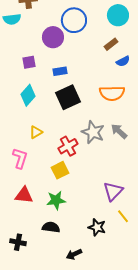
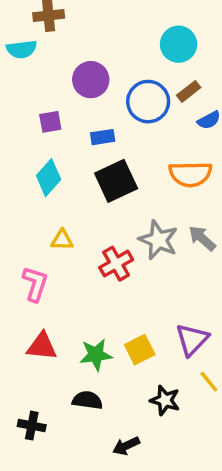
cyan circle: (118, 15) -> (179, 44), moved
blue circle: (74, 20) -> (148, 102), moved
yellow triangle: (36, 132) -> (62, 240), turned 32
yellow square: (60, 170) -> (140, 350), moved

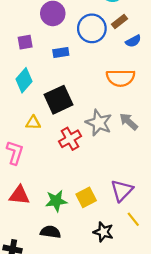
black square: (116, 181) -> (58, 100), moved

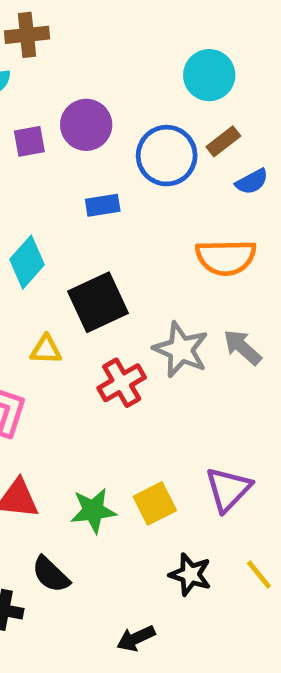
purple square: (25, 42) -> (29, 141), moved
yellow line: (133, 219) -> (259, 574), moved
black semicircle: (50, 232) -> (51, 574), moved, turned -144

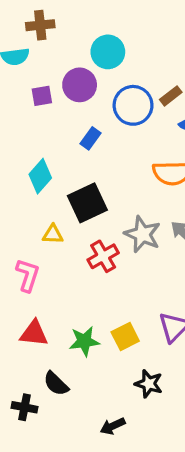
cyan circle: (209, 75) -> (108, 52), moved
blue rectangle: (103, 205) -> (91, 138), turned -45

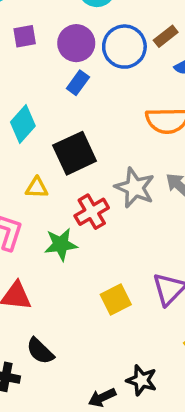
purple circle: (80, 85) -> (76, 43), moved
green star: (84, 341) -> (61, 244), moved
black star: (149, 384) -> (142, 380), moved

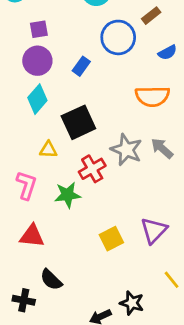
brown rectangle: (166, 36) -> (151, 16), moved
purple circle: (76, 43) -> (37, 61), moved

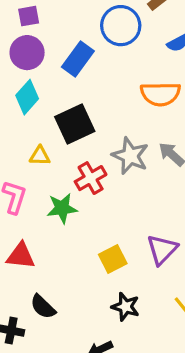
blue rectangle: (81, 66) -> (78, 59), size x1.5
black star: (132, 303) -> (125, 307), moved

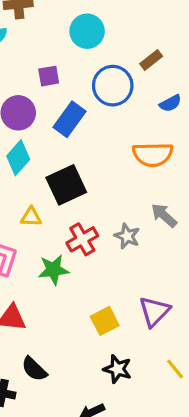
purple square: (29, 16) -> (49, 76), moved
gray star: (130, 156) -> (127, 236), moved, size x0.7

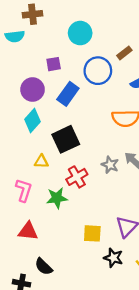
gray star: (127, 236) -> (110, 165), moved
yellow square: (105, 321) -> (92, 233), turned 30
black star: (118, 369) -> (113, 258), moved

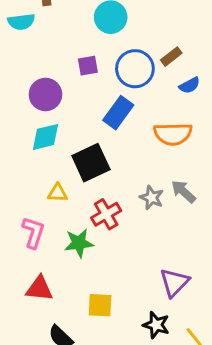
brown rectangle: (124, 53) -> (171, 57), moved
purple square: (54, 64) -> (88, 66), moved
blue rectangle: (68, 94) -> (118, 113), moved
cyan diamond: (33, 120) -> (45, 137), turned 35
yellow square: (92, 233) -> (100, 305), moved

